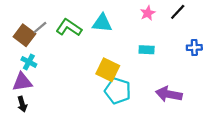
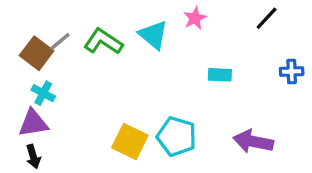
pink star: (148, 13) -> (195, 18), moved
cyan triangle: (102, 23) -> (153, 35), turned 35
yellow square: (108, 70) -> (130, 141), moved

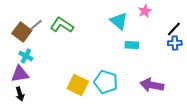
pink star: (195, 18) -> (145, 11), moved
black line: (267, 18) -> (174, 29), moved
cyan triangle: (153, 35) -> (119, 21), moved

